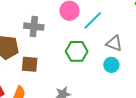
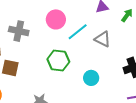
gray triangle: (114, 43) -> (103, 39), moved

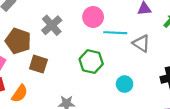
gray cross: (19, 31) -> (52, 25), turned 30
cyan line: (78, 32) -> (115, 33), turned 35

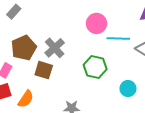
gray cross: (52, 25) -> (55, 48), moved
brown pentagon: (18, 41) -> (24, 48), turned 30

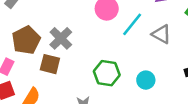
cyan line: (118, 39) -> (132, 24), turned -50
green hexagon: (95, 67) -> (107, 73), moved

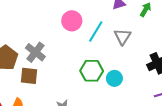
gray triangle: (161, 34) -> (123, 37), turned 42
green hexagon: (107, 73) -> (92, 71), moved

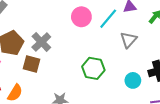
cyan line: (96, 31) -> (108, 19), moved
cyan circle: (114, 78) -> (133, 80), moved

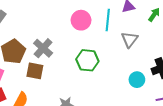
cyan line: (108, 19) -> (108, 20), turned -30
green hexagon: (93, 68) -> (87, 60), moved

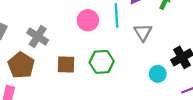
gray cross: (43, 48) -> (38, 37), moved
brown square: (35, 71) -> (66, 64), moved

